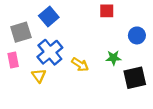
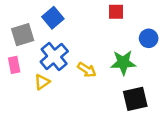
green star: (113, 58) -> (123, 63), size x1.5
yellow triangle: (39, 76) -> (42, 82), turned 32
black square: (135, 78) -> (135, 99), moved

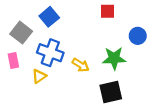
gray square: (23, 35) -> (21, 33), turned -35
blue cross: (54, 56) -> (50, 53), turned -30
black square: (135, 99) -> (111, 92), moved

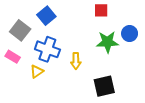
green star: (114, 58) -> (107, 42), moved
pink rectangle: (13, 61) -> (13, 57), turned -48
yellow arrow: (81, 65) -> (76, 61), turned 56

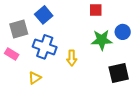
gray square: (20, 30) -> (19, 29), turned 36
yellow triangle: (37, 71) -> (35, 78), moved
black square: (104, 86) -> (119, 73), moved

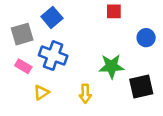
green star: (102, 40) -> (111, 66), moved
pink rectangle: (12, 54) -> (23, 66), moved
yellow arrow: (72, 58) -> (85, 94), moved

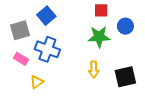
blue circle: (146, 38) -> (125, 26), moved
green star: (111, 66) -> (99, 37), moved
yellow arrow: (85, 94) -> (94, 69), moved

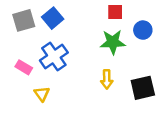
gray square: (20, 30) -> (24, 20), moved
blue cross: (47, 49) -> (54, 57), turned 35
yellow triangle: (37, 82) -> (42, 94), turned -32

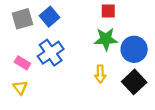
blue circle: (143, 30) -> (134, 49), moved, size x1.5
black square: (143, 88) -> (134, 82), turned -30
yellow triangle: (42, 94) -> (20, 88), moved

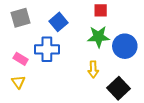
blue square: (50, 17) -> (58, 22), moved
blue cross: (51, 53) -> (47, 49), turned 35
black square: (134, 82) -> (119, 88), moved

